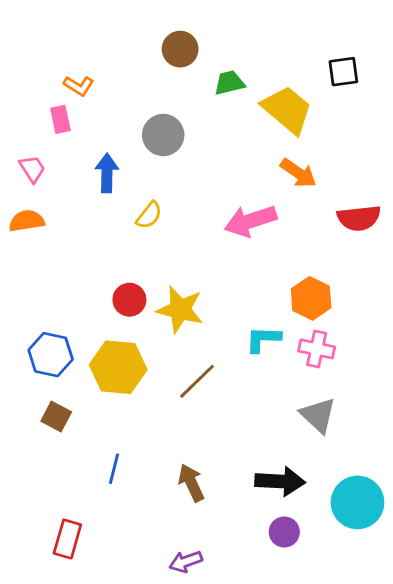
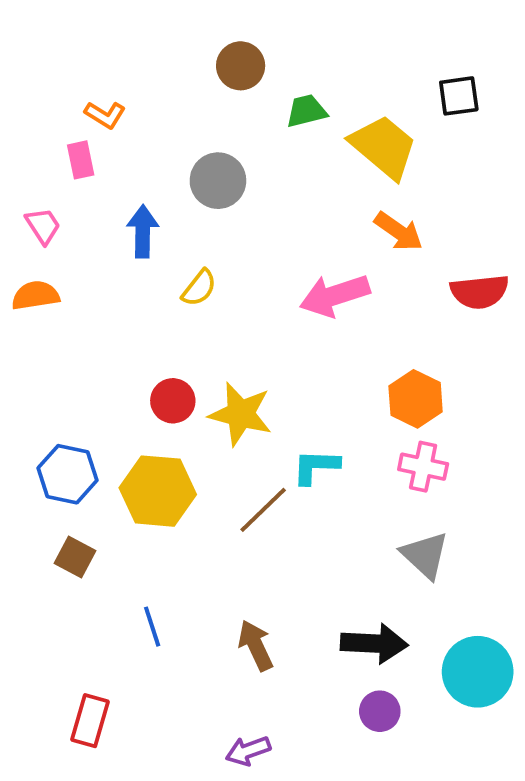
cyan L-shape: (263, 339) -> (316, 467), moved
blue line: (114, 469) -> (152, 627), turned -32

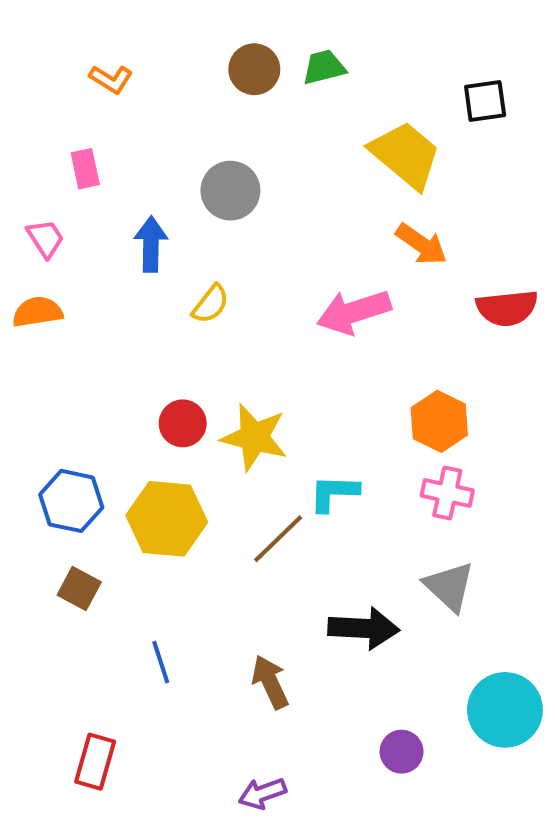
green trapezoid: (306, 111) -> (324, 67), moved
orange L-shape: (105, 115) -> (111, 79), moved
black arrow: (374, 643) -> (364, 628), moved

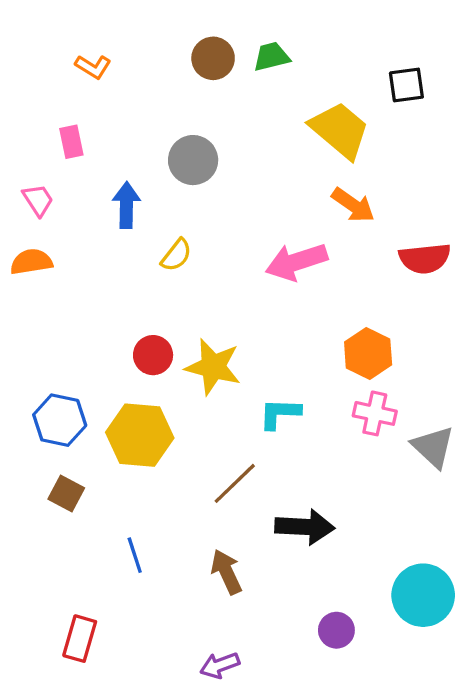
brown line: (278, 539) -> (235, 483), moved
gray triangle: (449, 587) -> (433, 447), moved

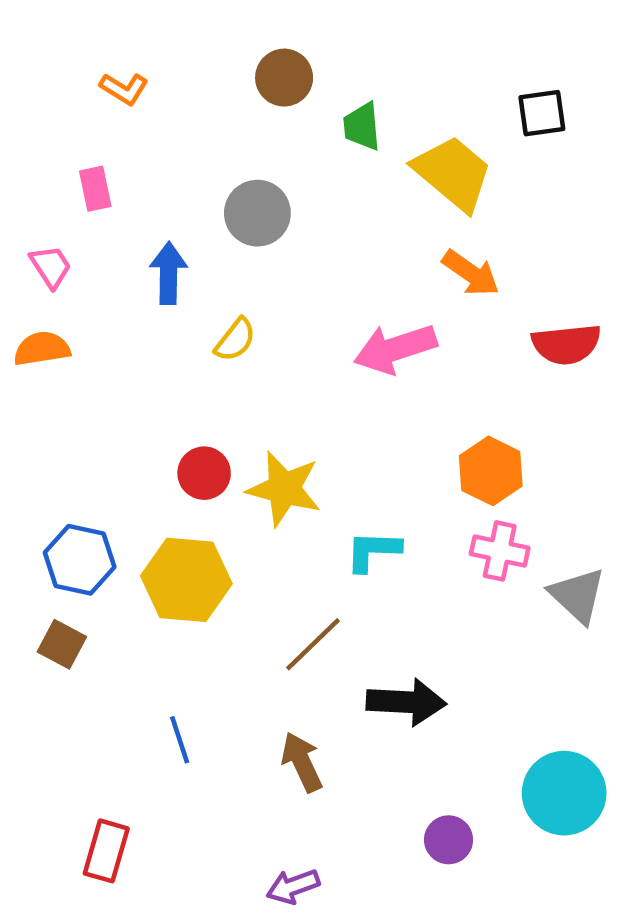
green trapezoid: (271, 57) -> (362, 126), moved, turned -81
brown square: (66, 493) -> (62, 644), moved

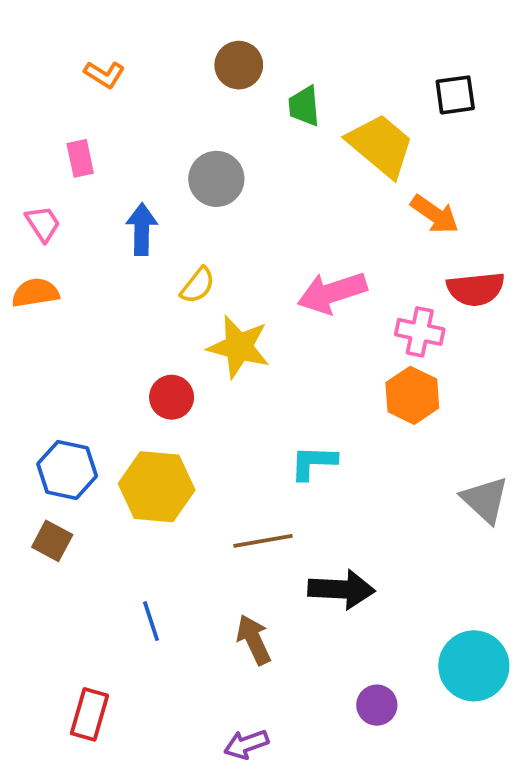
orange arrow: (471, 273) -> (435, 214), moved
yellow star: (284, 489) -> (239, 347), moved
pink cross: (500, 551) -> (420, 332), moved
brown line: (313, 644) -> (263, 541), turned 34

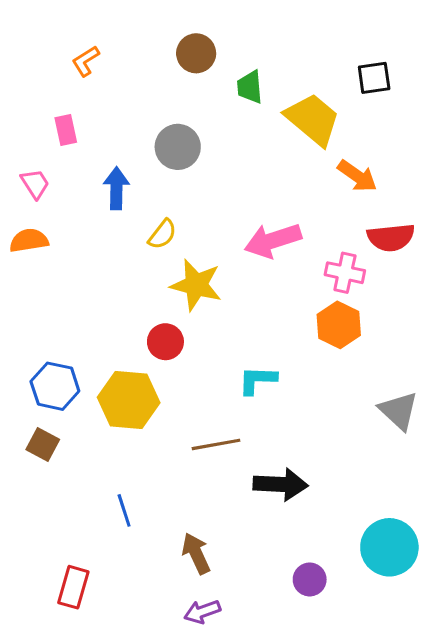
orange L-shape: (104, 74) -> (86, 61), turned 116
red circle: (172, 397) -> (165, 342), moved
brown arrow: (254, 640) -> (196, 553), moved

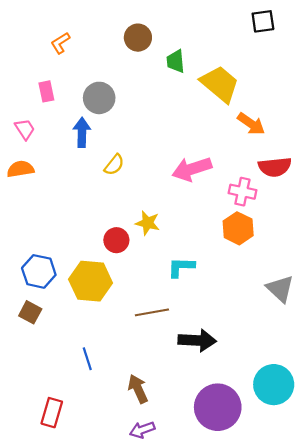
black square: (374, 78) -> (263, 21), moved
gray circle: (178, 147) -> (99, 98), moved
yellow star: (196, 285) -> (148, 223), moved, size x0.7
purple circle: (310, 579) -> (218, 407), size x2.0

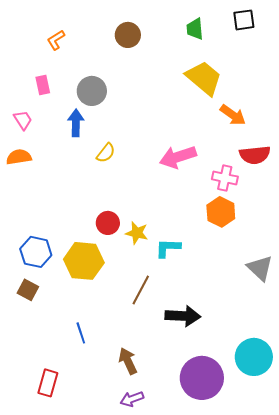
green trapezoid: (176, 61) -> (195, 29), moved
yellow star: (148, 223) -> (137, 233), moved
brown line: (152, 312) -> (141, 290), turned -52

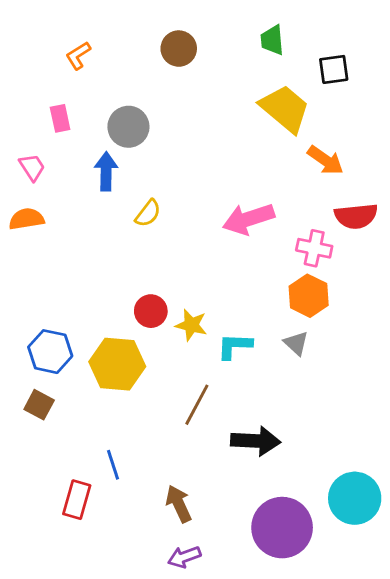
black square: (244, 20) -> (334, 69), moved
gray triangle: (260, 268) -> (296, 343), moved, size x0.7
red rectangle: (48, 383) -> (77, 500), moved

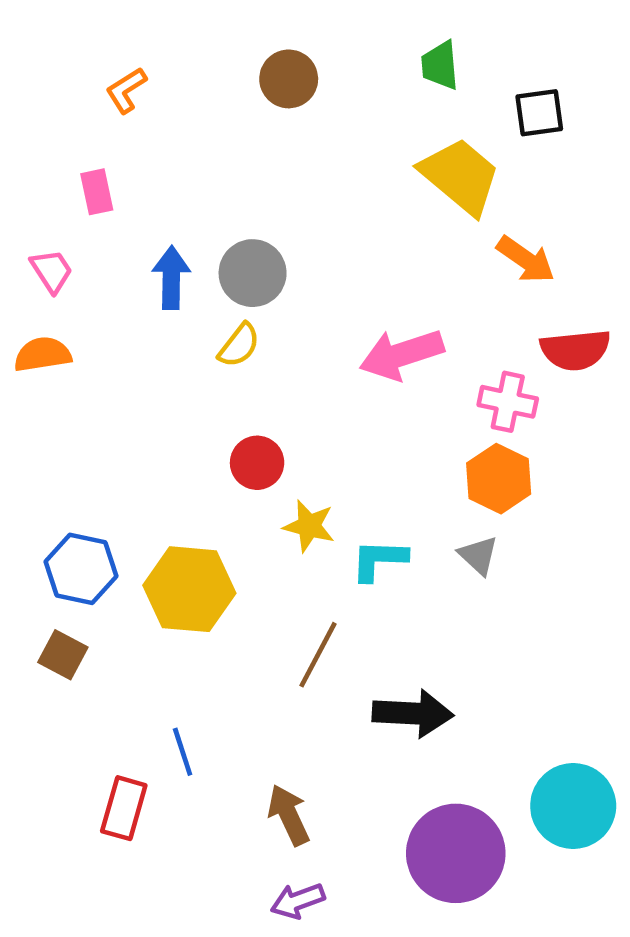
gray circle: (128, 127) -> (253, 273), moved
red circle: (151, 311) -> (257, 463), moved

